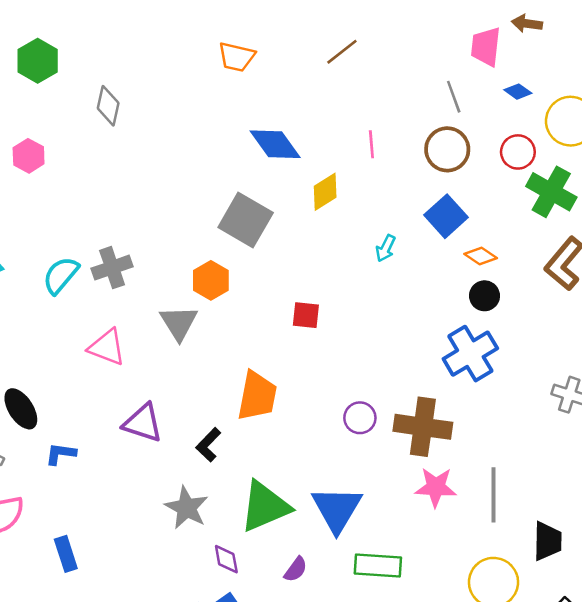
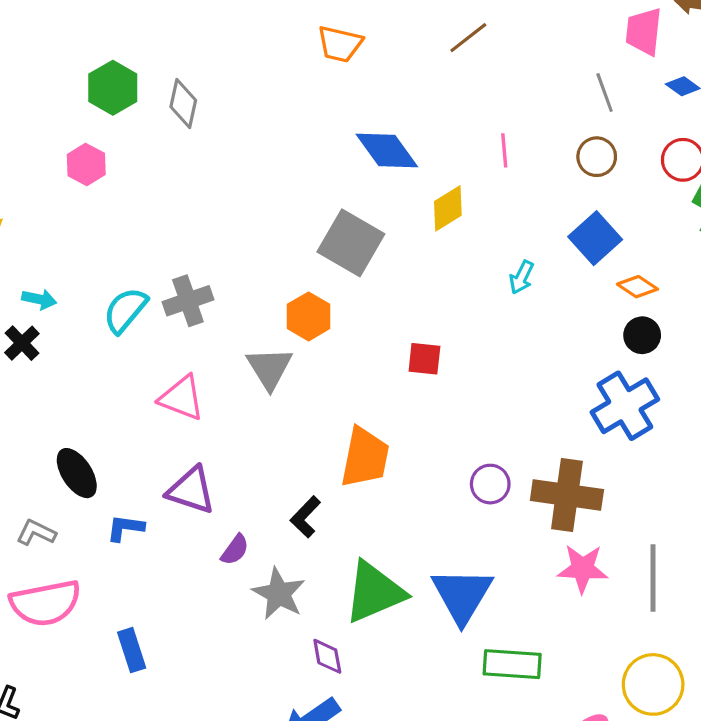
green hexagon: (38, 61) -> (113, 88), moved
brown circle: (447, 149) -> (597, 157), size x0.7
purple triangle: (143, 423) -> (191, 490), moved
purple semicircle: (296, 569) -> (235, 550), moved

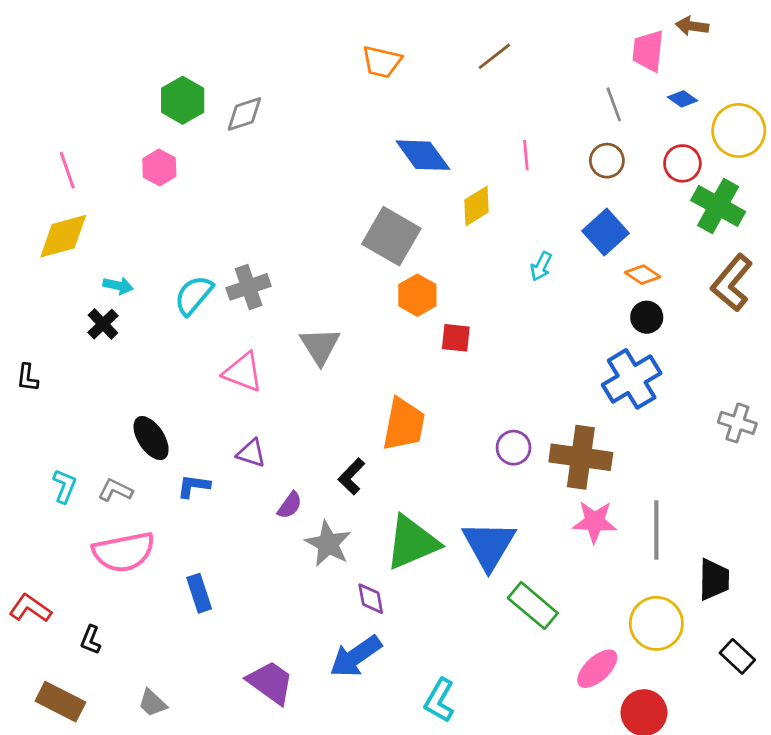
gray diamond: (183, 103) -> (244, 114), turned 60
orange hexagon: (309, 316) -> (417, 295), moved
purple triangle: (191, 490) -> (251, 453), size x0.7
green rectangle: (512, 664) -> (533, 606), turned 36

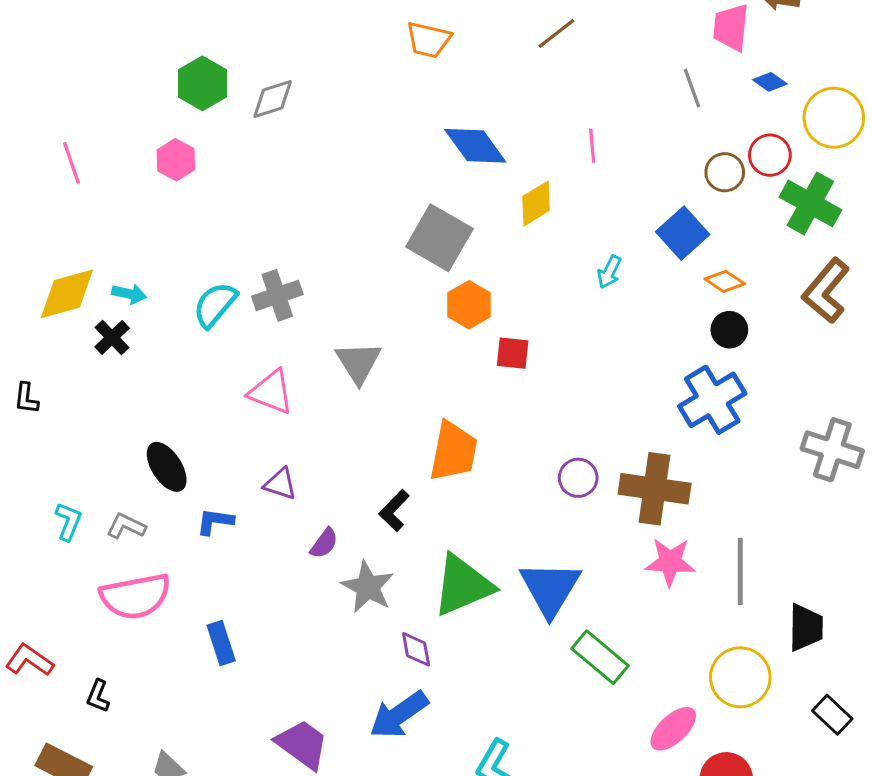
brown circle: (607, 161) -> (725, 172), moved
yellow diamond: (63, 236) -> (67, 294), moved
gray cross: (737, 423) -> (832, 450), size x1.4

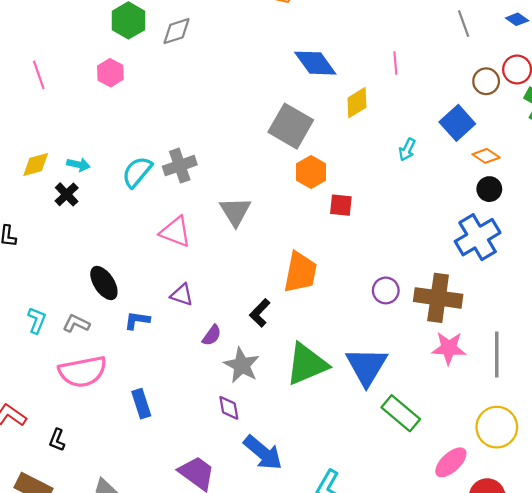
yellow diamond: (67, 294) -> (36, 165), size x0.7
purple diamond: (416, 649) -> (229, 408), moved
blue arrow: (399, 715) -> (263, 453), turned -105

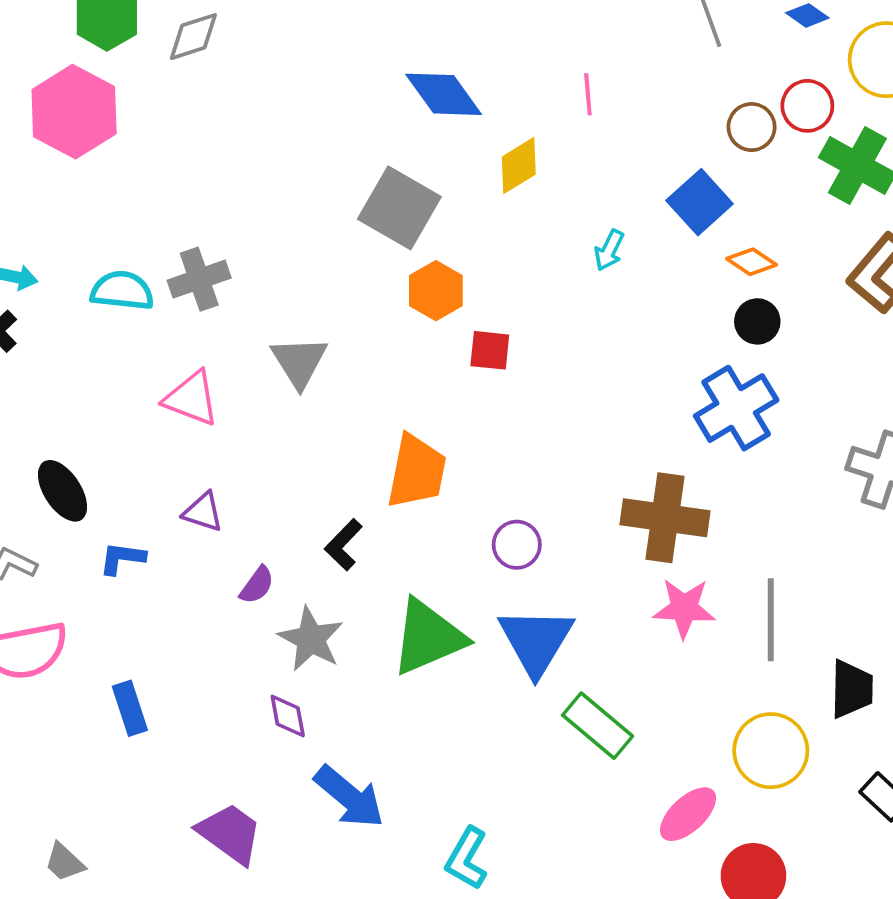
pink hexagon: (110, 73) -> (74, 112), size x1.8
cyan semicircle: (137, 172) -> (122, 291), turned 56
purple circle: (386, 290) -> (517, 545), moved

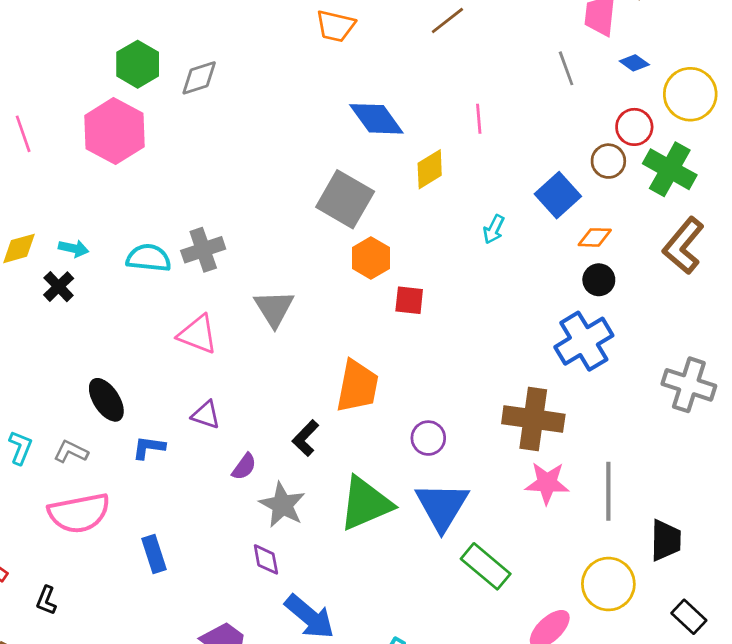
brown circle: (752, 127) -> (608, 161), moved
orange diamond: (752, 262) -> (595, 237), turned -32

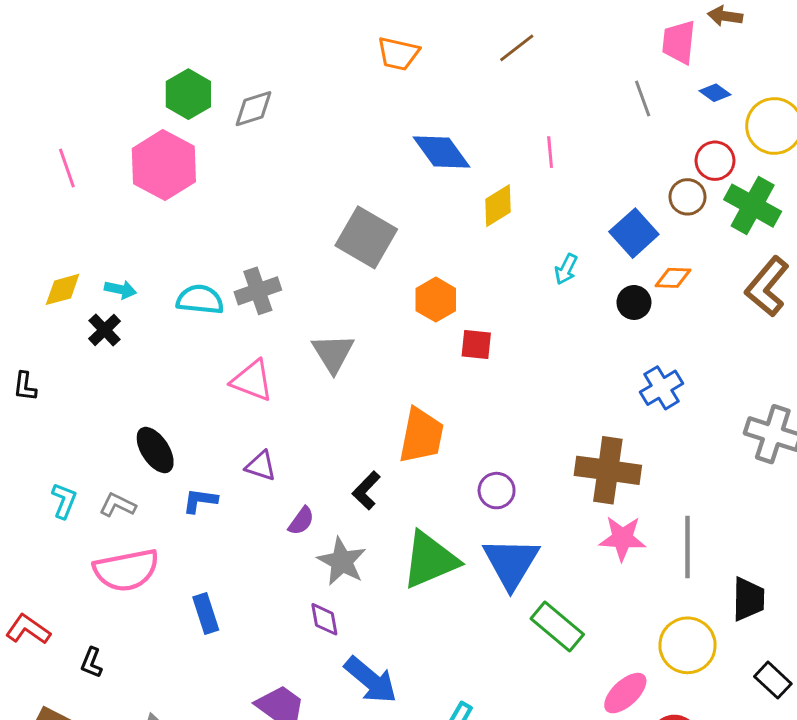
gray square: (345, 199) -> (366, 237), moved
black circle: (599, 280) -> (634, 302), moved
blue cross: (584, 341) -> (661, 388), size x0.7

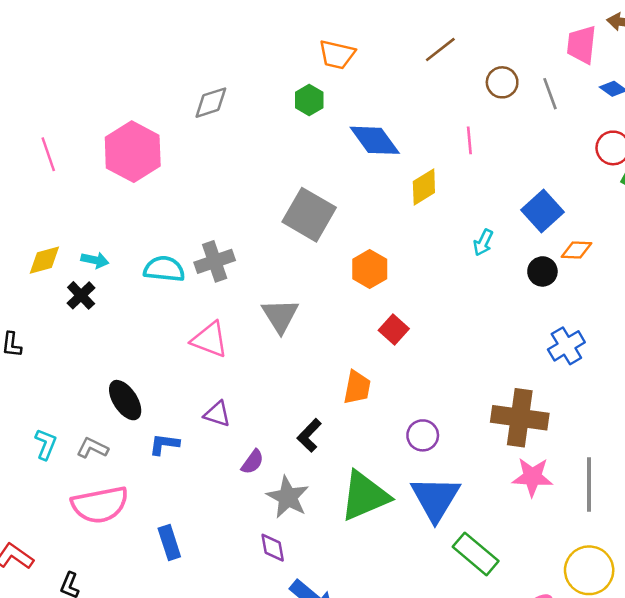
green hexagon: (188, 94) -> (309, 100), moved, size x0.7
brown circle: (688, 197) -> (502, 82), moved
red square: (476, 344) -> (394, 329), moved, turned 36
orange trapezoid: (421, 436) -> (357, 387), size x0.7

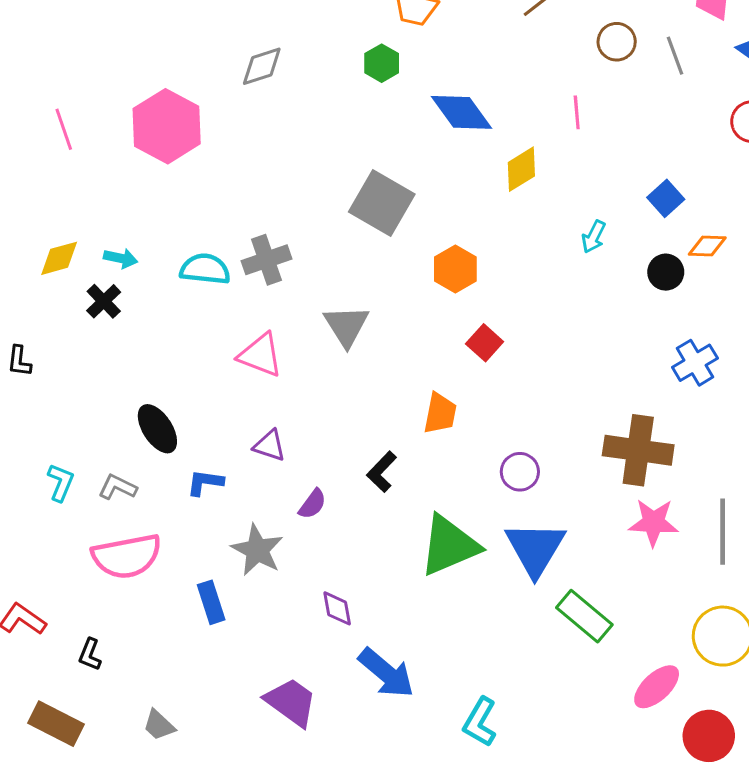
blue square: (542, 211) -> (666, 198), size x0.7
gray star: (288, 497) -> (257, 550), moved

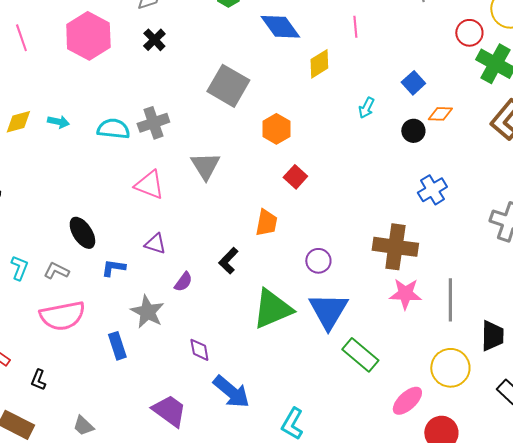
black cross: (104, 301) -> (154, 40), moved

